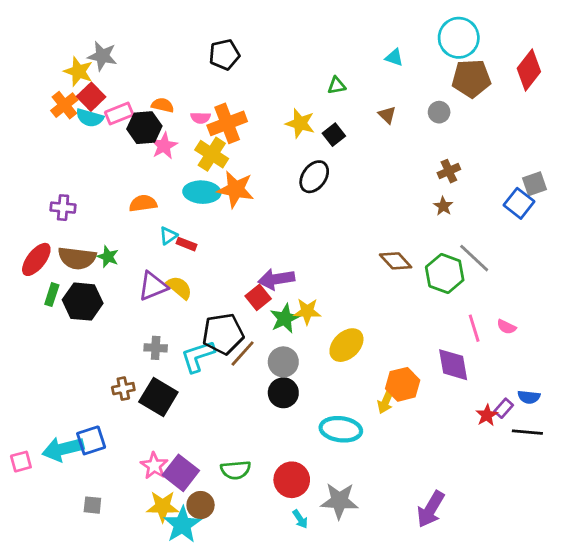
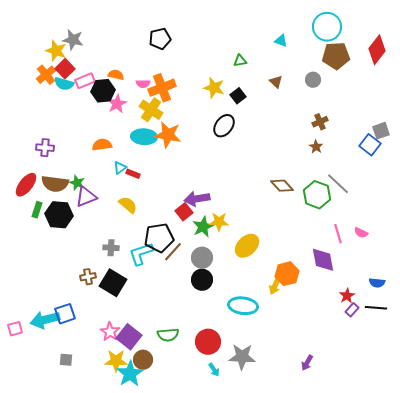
purple triangle: (153, 286) -> (86, 197), moved
purple rectangle: (504, 408) -> (352, 310), moved
purple arrow: (431, 509) -> (307, 363), size x0.6

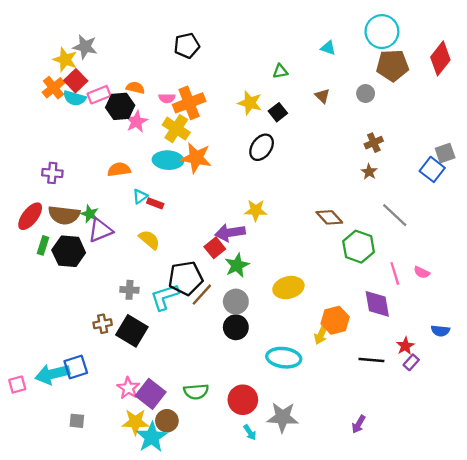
green hexagon: (317, 195) -> (359, 247), moved
yellow star: (219, 222) -> (256, 210), moved
yellow ellipse: (247, 246) -> (288, 288), turned 30
black line: (376, 308) -> (371, 360), moved

